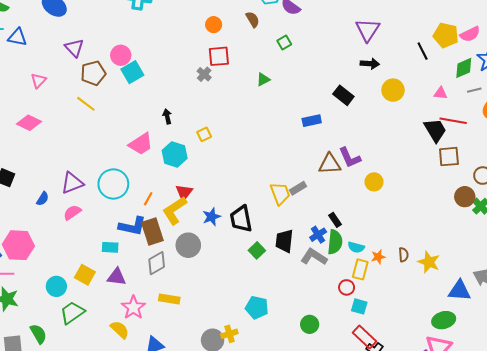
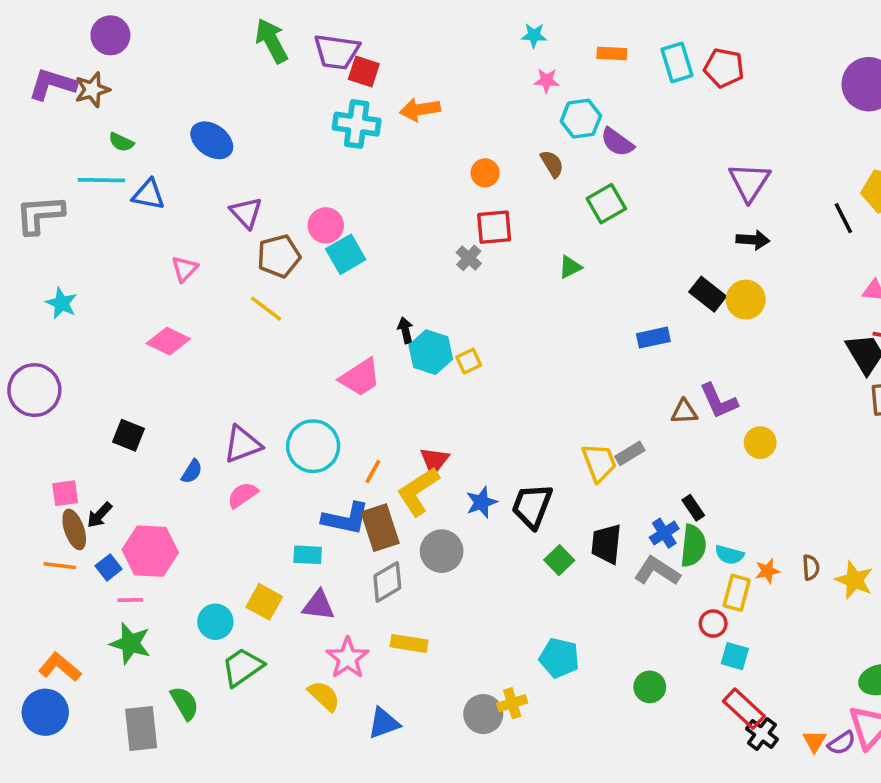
green square: (284, 43) -> (606, 204), size x1.5
yellow circle: (393, 90) -> (746, 300), moved
cyan hexagon: (175, 154) -> (431, 352), moved
brown triangle: (330, 164) -> (684, 412), size x0.7
black trapezoid: (241, 219) -> (532, 506), turned 32

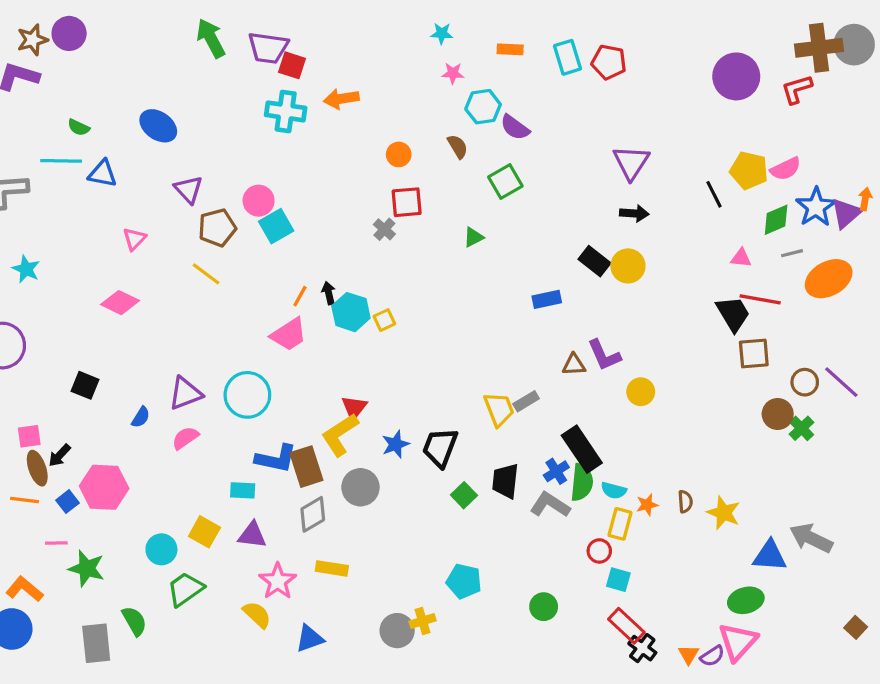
brown star: (92, 90) -> (32, 40), moved
orange line: (373, 472) -> (300, 296), moved
black rectangle: (693, 508) -> (582, 449), size x2.0
pink line: (130, 600) -> (56, 543), moved

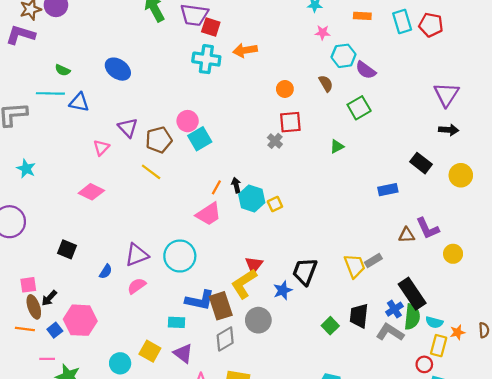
purple triangle: (188, 189) -> (128, 128), moved
yellow circle: (628, 266) -> (461, 175), moved
black trapezoid: (440, 447) -> (305, 271), moved
purple triangle: (252, 535) -> (183, 353), turned 30

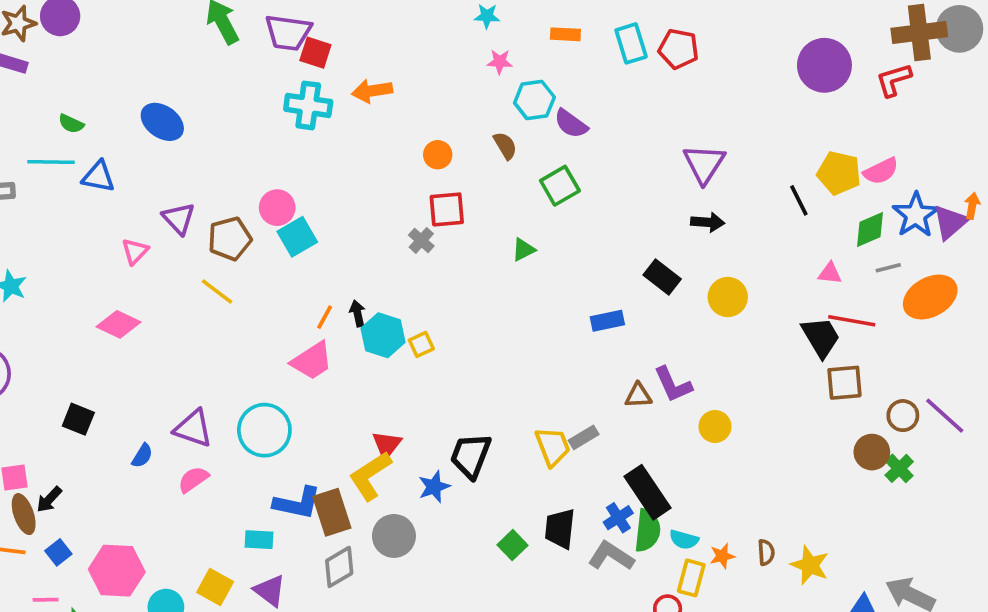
purple triangle: (137, 255) -> (193, 428), turned 40
pink hexagon: (80, 320) -> (117, 571), moved

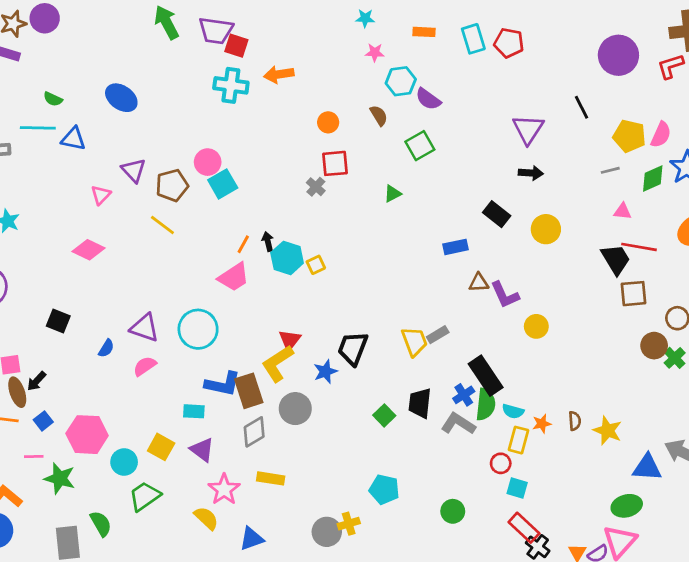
pink semicircle: (881, 171) -> (661, 135), turned -40
black line: (799, 200) -> (581, 107), moved
gray line: (888, 268) -> (610, 170), moved
brown triangle: (638, 395) -> (479, 283), moved

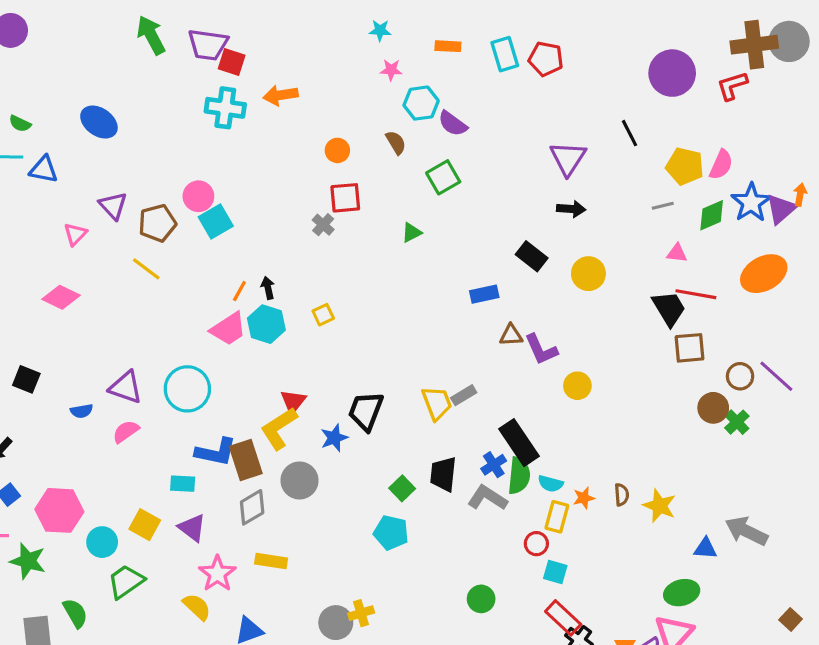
cyan hexagon: (287, 258) -> (266, 324), moved
blue semicircle: (106, 348) -> (82, 411), turned 48
blue triangle: (647, 467) -> (705, 548), size x0.7
cyan pentagon: (384, 489) -> (391, 533), moved

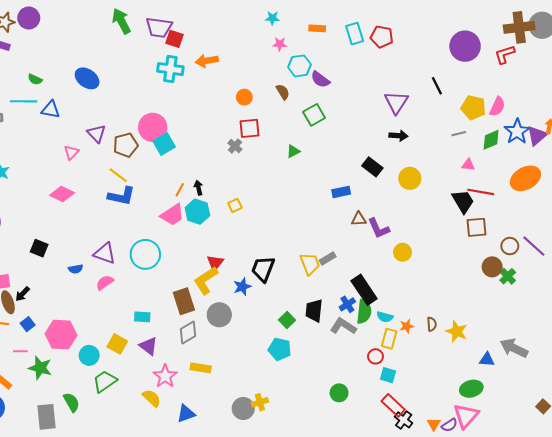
pink circle: (198, 196) -> (153, 127), size x1.4
blue L-shape: (216, 452) -> (121, 196), moved

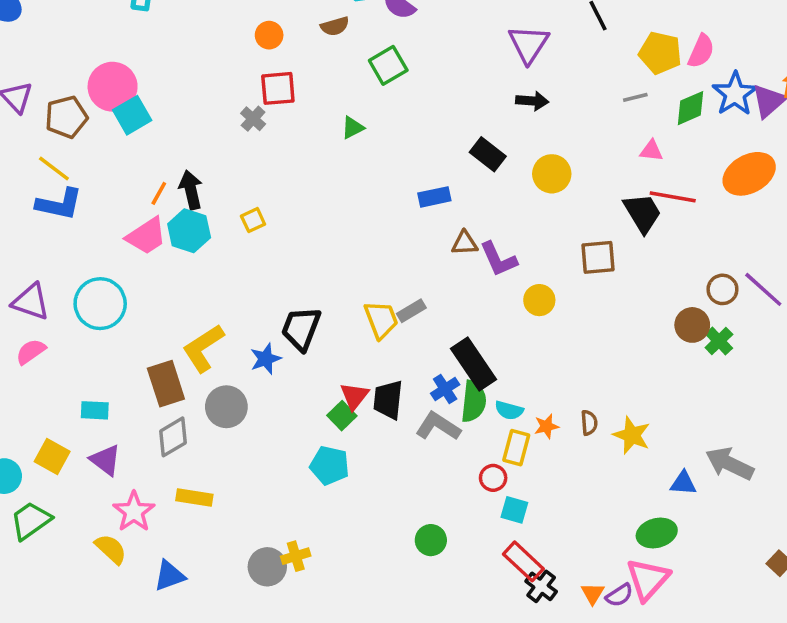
brown semicircle: (283, 92) -> (335, 26), turned 105
black arrow: (198, 188) -> (191, 190), size x1.5
brown square: (476, 227) -> (598, 257), moved
red triangle: (215, 263) -> (354, 396), moved

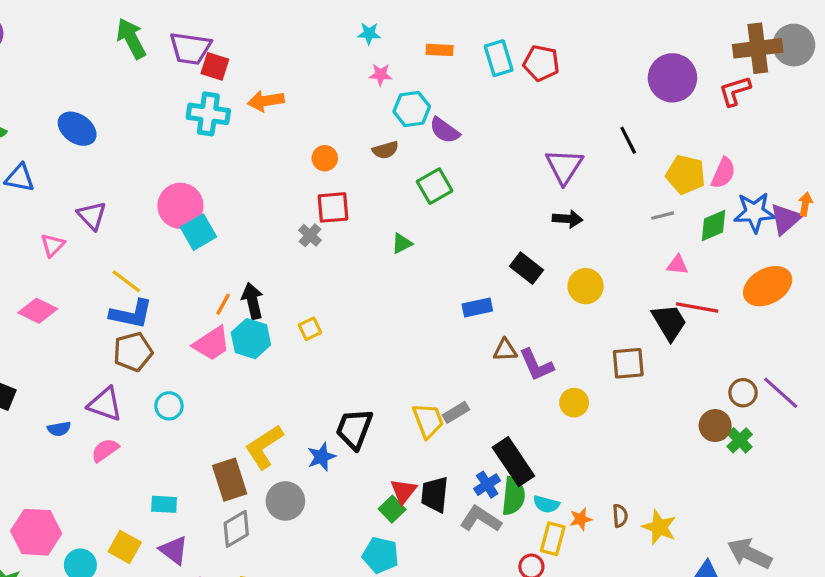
blue star: (735, 94) -> (754, 212), turned 30
brown pentagon: (66, 117) -> (133, 352), moved
cyan circle: (100, 304) -> (169, 406), size x0.6

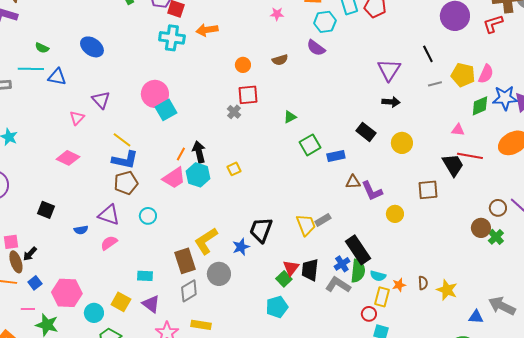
cyan hexagon: (412, 109) -> (325, 22), moved
green square: (435, 186) -> (310, 145), moved
gray line: (663, 216) -> (435, 84), moved
cyan pentagon: (381, 555) -> (277, 307), turned -30

